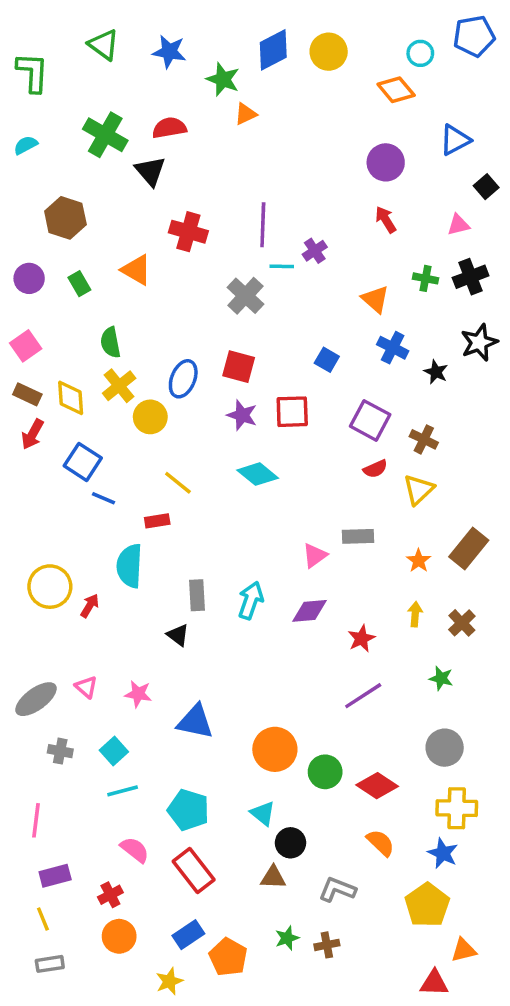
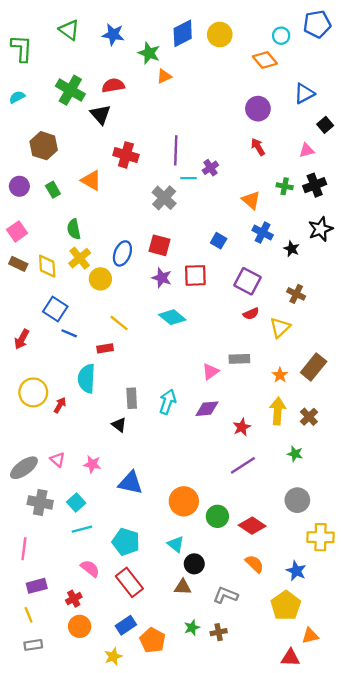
red arrow: (33, 434) -> (22, 339), moved
brown cross: (424, 439) -> (296, 294), moved
yellow arrow: (415, 614) -> (278, 411), size x1.6
gray cross: (60, 751) -> (40, 502), size x1.5
yellow cross: (457, 808) -> (320, 537), moved

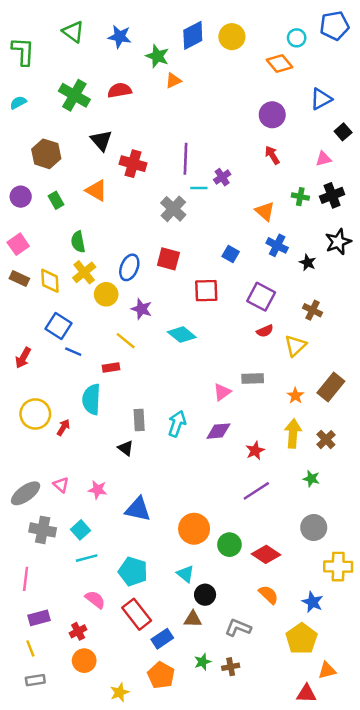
black triangle: (100, 114) -> (101, 140), moved
purple star: (162, 278) -> (142, 309), moved
blue rectangle: (126, 625) -> (162, 639), moved

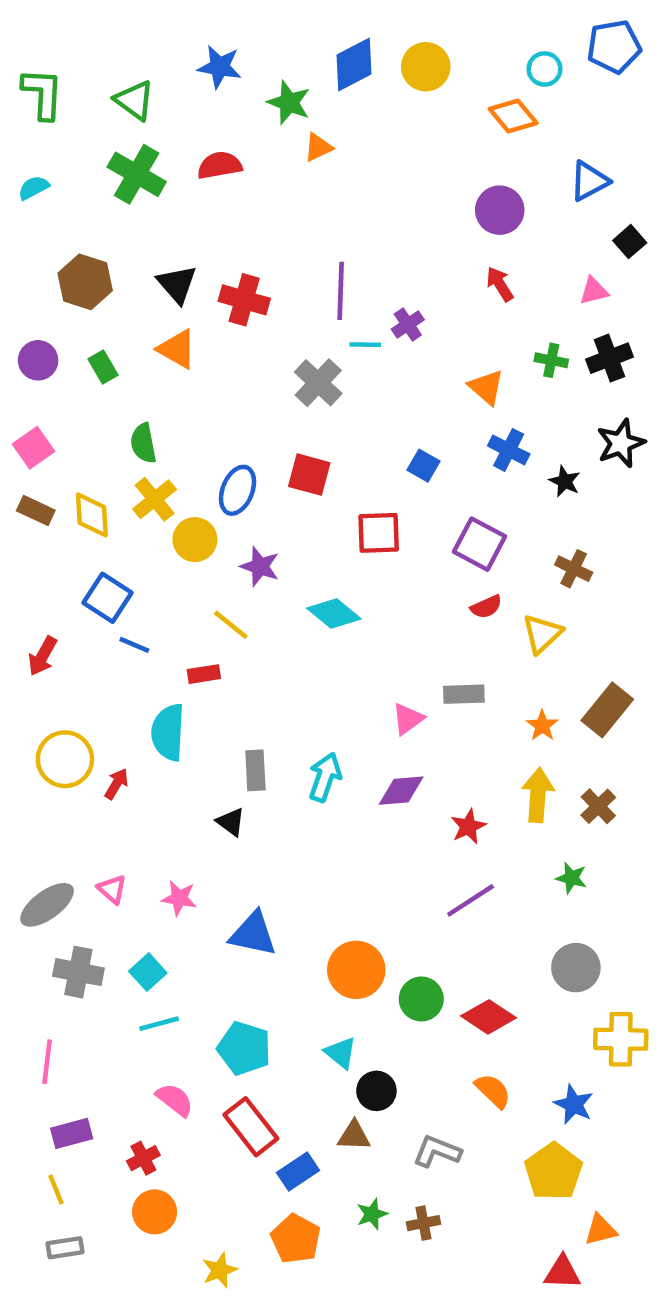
green triangle: (73, 32) -> (134, 100), moved
black triangle: (101, 140) -> (177, 284), moved

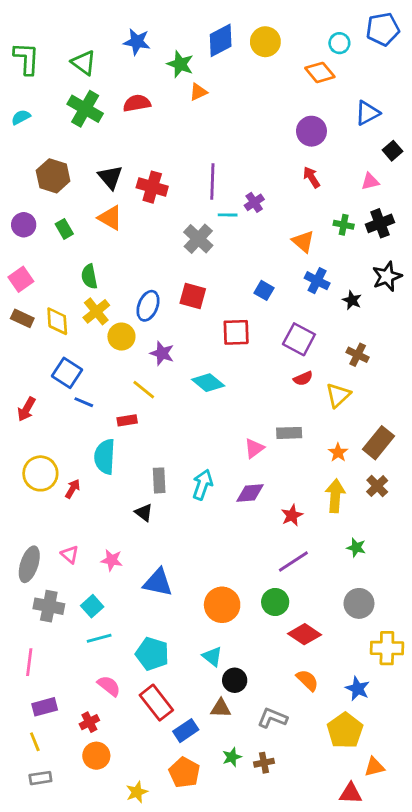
brown cross: (598, 806) -> (377, 486), moved
gray ellipse: (47, 905) -> (29, 564), turned -36
green circle: (421, 999) -> (275, 602), moved

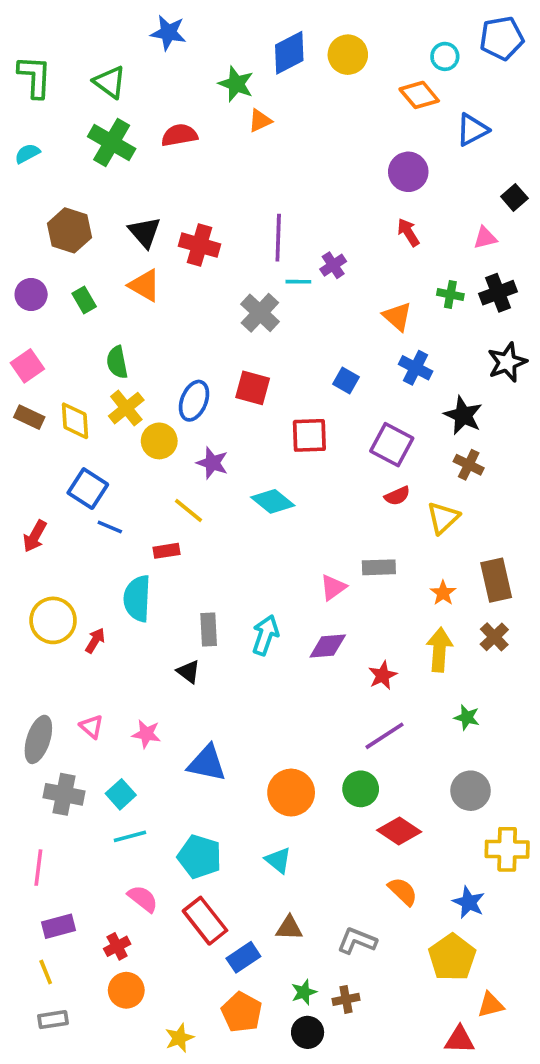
blue star: (137, 42) -> (168, 33), moved
blue triangle: (367, 113) -> (472, 130), moved
black star: (352, 300) -> (463, 415), moved, size x1.5
brown rectangle: (379, 443) -> (496, 580), turned -52
black circle: (235, 680) -> (308, 1032), moved

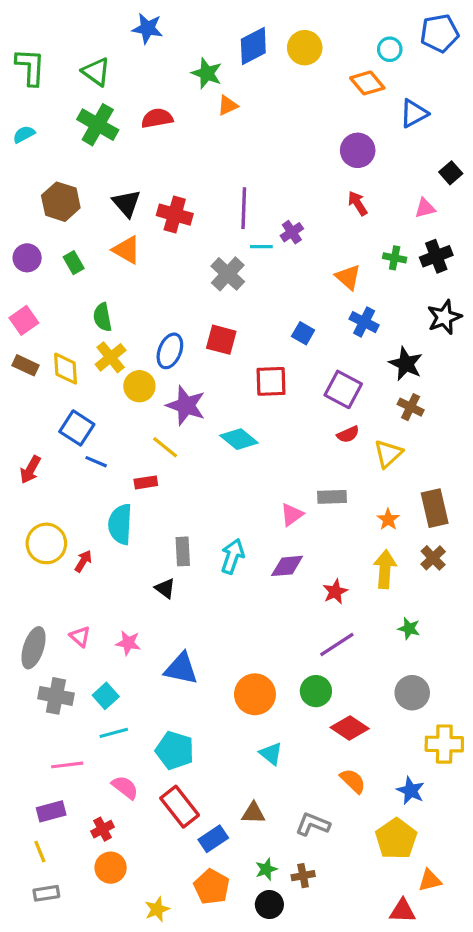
purple star: (212, 463) -> (186, 405), size x1.4
cyan triangle: (278, 860) -> (271, 754), moved
pink line: (38, 868) -> (67, 765), moved, turned 76

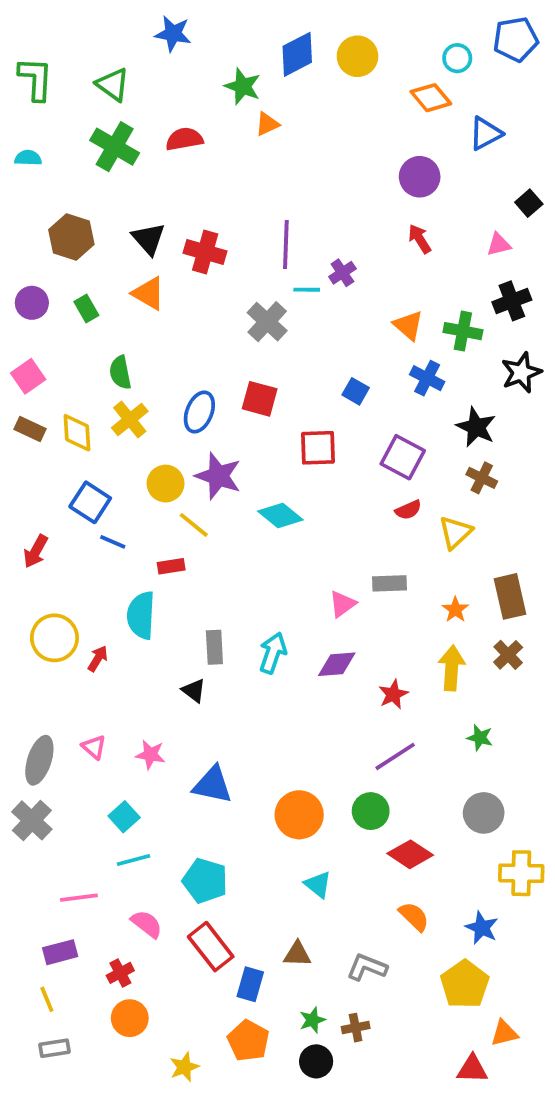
cyan semicircle: (24, 134) -> (28, 158), turned 30
green cross: (395, 258) -> (463, 331), moved, size x1.4
yellow circle: (139, 386) -> (166, 484), moved
gray cross: (56, 696) -> (32, 820), moved, turned 32
blue rectangle: (213, 839) -> (250, 984), turned -40

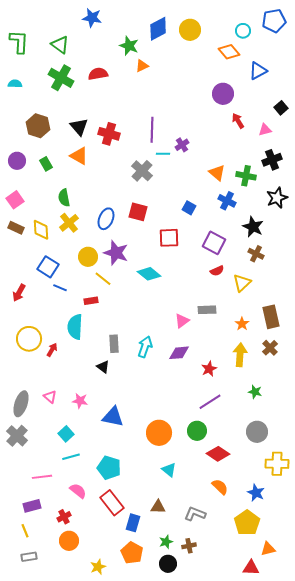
red arrow: (420, 239) -> (238, 121), moved

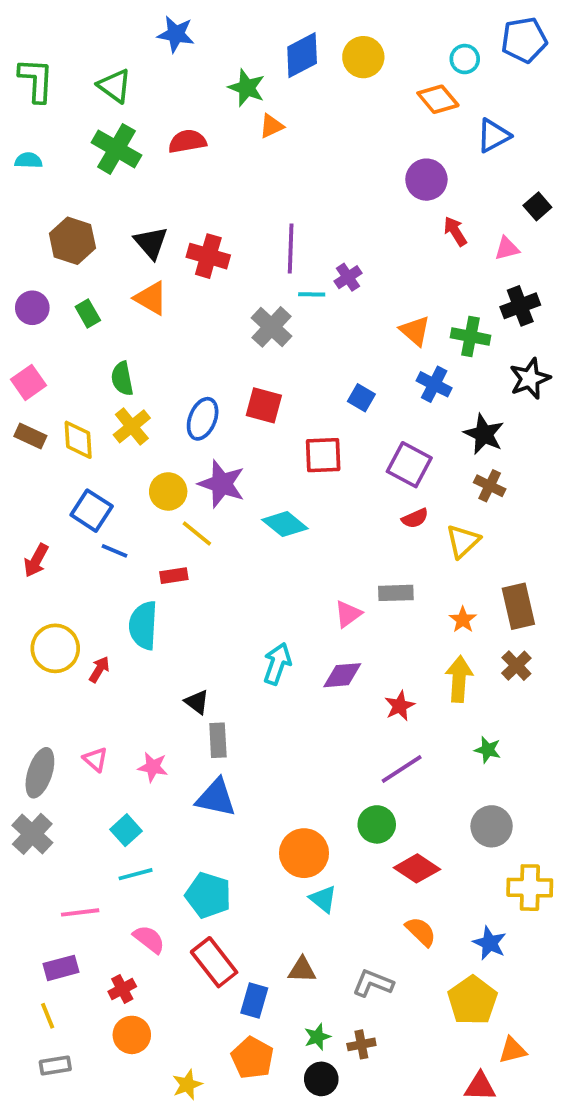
gray rectangle: (114, 344) -> (218, 740), moved
orange circle: (159, 433) -> (304, 853), moved

